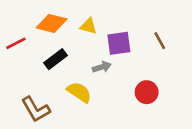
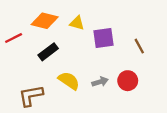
brown line: (160, 41) -> (139, 46), moved
gray arrow: (102, 67) -> (100, 82), moved
brown L-shape: (36, 109) -> (31, 96), turned 110

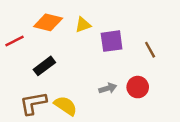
yellow triangle: (77, 23) -> (83, 25), turned -35
black rectangle: (48, 52) -> (44, 66), moved
yellow semicircle: (69, 81) -> (66, 106), moved

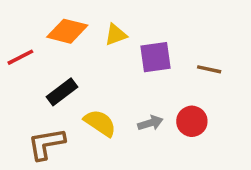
brown line: (150, 50) -> (209, 69), turned -49
yellow semicircle: (66, 106) -> (100, 123), moved

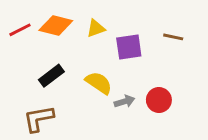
red line: (20, 57) -> (20, 30), moved
brown line: (209, 69) -> (173, 37), moved
yellow semicircle: (100, 123) -> (99, 83), moved

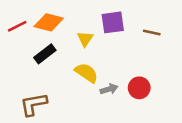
yellow triangle: (96, 28) -> (85, 39), moved, turned -36
purple square: (129, 47) -> (113, 22), moved
black rectangle: (51, 76) -> (45, 54), moved

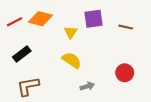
black rectangle: (45, 54) -> (22, 54), moved
red circle: (139, 88) -> (125, 73), moved
gray arrow: (109, 89) -> (87, 86), moved

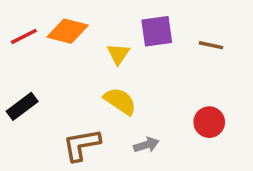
black rectangle: (22, 54) -> (22, 106), moved
brown L-shape: (28, 86) -> (82, 145), moved

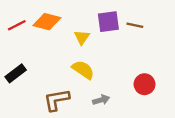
brown line: (211, 45) -> (135, 25), moved

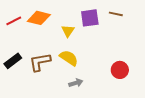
brown line: (135, 25) -> (116, 14), moved
brown L-shape: (57, 100) -> (40, 62), moved
gray arrow: (101, 100) -> (76, 83), moved

